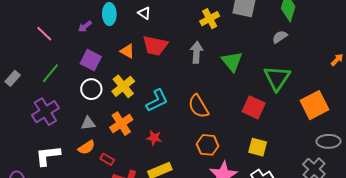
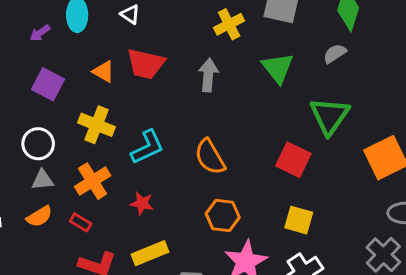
green triangle: (232, 61) -> (278, 68), moved
yellow cross: (123, 86) -> (97, 125), turned -30
white circle: (91, 89) -> (38, 144), moved
red rectangle: (107, 159) -> (81, 222), moved

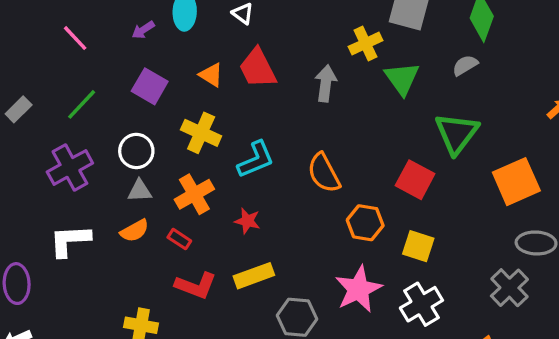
yellow cross: (229, 24) -> (366, 44), moved
red trapezoid: (146, 64) -> (258, 68), turned 48
orange hexagon: (223, 215) -> (365, 223), moved

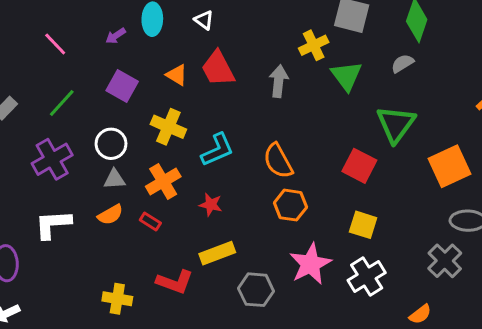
orange hexagon: (365, 223) -> (290, 205), moved
red L-shape: (196, 286) -> (175, 282), moved

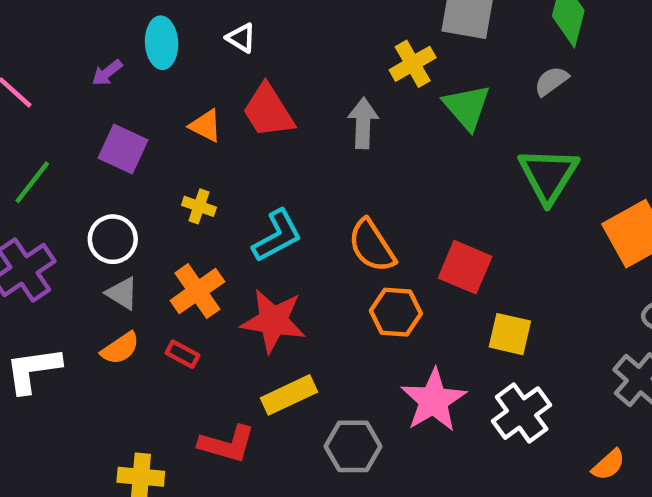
yellow cross: (168, 127) -> (199, 206), size x0.6
red square: (359, 166) -> (465, 267), moved
gray triangle: (114, 179) -> (122, 293), turned 40
red star: (211, 205) -> (273, 321), size x1.8

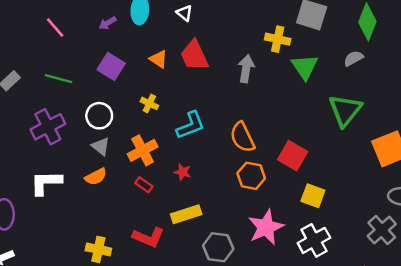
yellow cross: (413, 64) -> (278, 39), turned 35
green line: (32, 182) -> (58, 79), turned 60
red star: (273, 321) -> (183, 172), size x0.5
red rectangle: (182, 354) -> (144, 185), moved

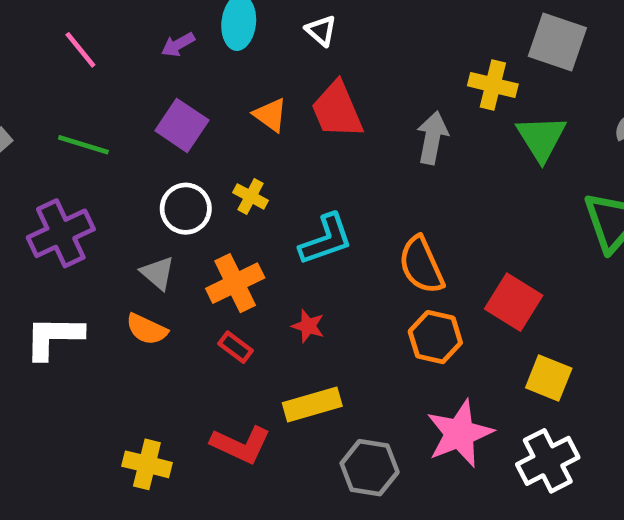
white circle: (99, 116) -> (186, 209), moved
orange semicircle: (96, 177) -> (147, 329), turned 50

